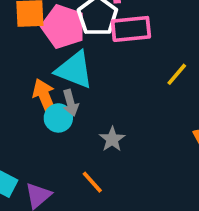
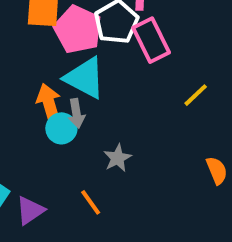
pink rectangle: (131, 29) -> (151, 40), turned 63

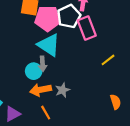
pink pentagon: (78, 29) -> (48, 18), turned -30
orange arrow: (49, 104) -> (41, 90), moved, turned -90

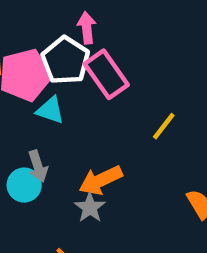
cyan triangle: (49, 45) -> (50, 110), moved, size x0.6
orange arrow: (41, 90) -> (101, 180), moved

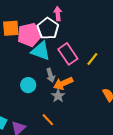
pink rectangle: (106, 74) -> (68, 54), moved
cyan triangle: (50, 110) -> (41, 51), size x1.5
gray arrow: (38, 166) -> (51, 75), moved

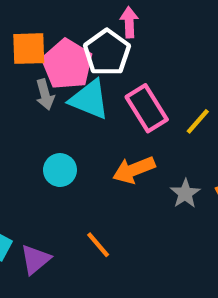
pink pentagon: (29, 35) -> (67, 64), turned -30
gray arrow: (51, 75) -> (45, 95), moved
gray star: (58, 96) -> (185, 194), moved

